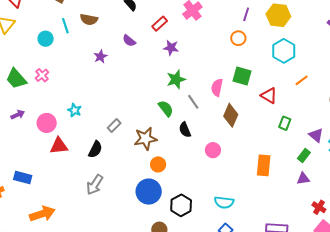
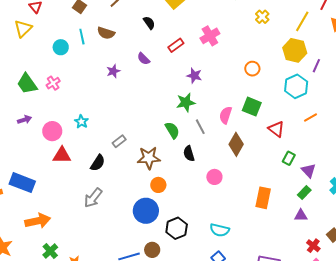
purple line: (246, 14) -> (316, 66), moved
purple star: (171, 48) -> (194, 76), moved
purple triangle: (316, 135) -> (309, 171), moved
blue rectangle: (23, 178) -> (22, 183), size x1.4

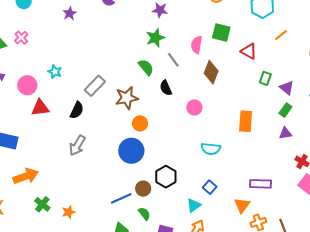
purple star: (113, 71) -> (70, 13), moved
gray rectangle: (119, 141) -> (95, 86), size x1.5
black hexagon: (177, 228) -> (166, 177), moved
cyan semicircle: (220, 230) -> (211, 149), moved

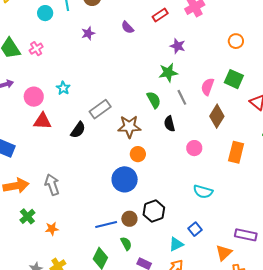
orange rectangle: (246, 121) -> (236, 152), moved
gray arrow: (77, 145) -> (52, 185), moved, turned 120

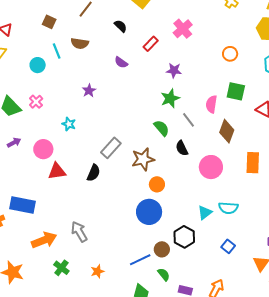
purple star: (88, 33) -> (89, 91), moved
cyan star: (63, 88) -> (69, 124), moved
pink circle: (194, 148) -> (211, 167), size x1.5
orange star: (52, 229) -> (97, 271), moved
cyan triangle: (176, 244) -> (205, 212), moved

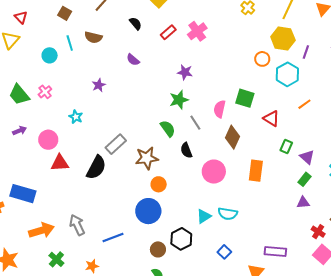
red rectangle: (151, 44) -> (168, 32), moved
orange circle: (230, 54) -> (262, 59), moved
black semicircle: (93, 173) -> (96, 167), size x1.4
blue line: (140, 260) -> (113, 238), moved

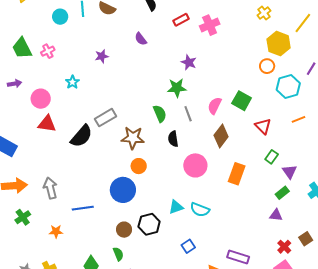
yellow hexagon: (283, 38) -> (279, 44), moved

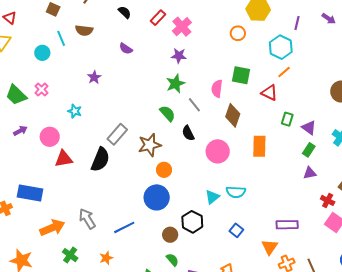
pink cross: (210, 25) -> (182, 27), moved
orange circle: (267, 66) -> (238, 33), moved
orange line: (298, 119) -> (284, 72), moved

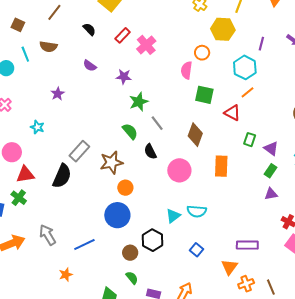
purple star: (179, 56) -> (124, 77), moved
pink semicircle: (217, 89) -> (187, 70), moved
green cross: (70, 255) -> (19, 198), moved

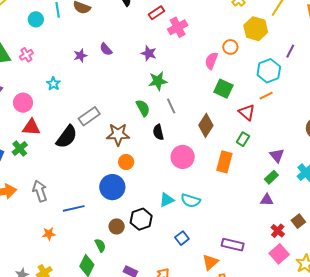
purple semicircle: (90, 66) -> (106, 49), moved
green rectangle: (250, 140) -> (243, 139), moved
green semicircle: (132, 278) -> (100, 245), moved

